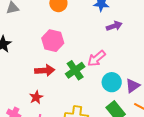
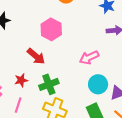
red arrow: (45, 70) -> (36, 56), turned 30
green cross: (75, 70) -> (49, 84), moved

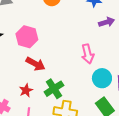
pink hexagon: (51, 29) -> (27, 37), moved
pink arrow: (89, 57) -> (88, 54), turned -66

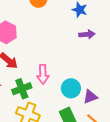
pink arrow: (88, 54) -> (43, 74), moved

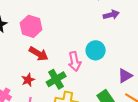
cyan circle: (71, 88) -> (96, 50), moved

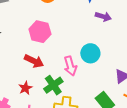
purple arrow: (111, 15) -> (103, 17), turned 35
pink hexagon: (31, 26) -> (40, 32), moved

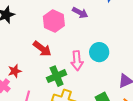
purple arrow: (103, 17) -> (80, 13), moved
red star: (25, 88) -> (15, 71), moved

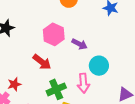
purple arrow: (80, 13) -> (79, 44), moved
pink arrow: (77, 61) -> (83, 83), moved

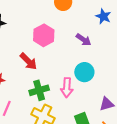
purple arrow: (79, 44) -> (84, 40), moved

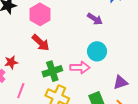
pink hexagon: (44, 35) -> (40, 14), moved
pink arrow: (67, 88) -> (80, 67), turned -90

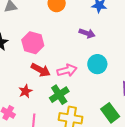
red star: (11, 62) -> (25, 91), moved
pink arrow: (80, 67) -> (67, 70), moved

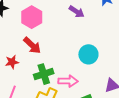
purple arrow: (87, 33) -> (77, 12), moved
pink arrow: (67, 70) -> (68, 81), moved

